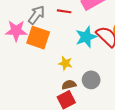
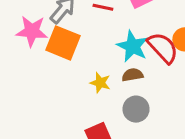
cyan star: (86, 37) -> (133, 46), turned -30
brown semicircle: (69, 85) -> (132, 75), moved

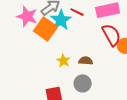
cyan star: (133, 46) -> (61, 20), moved
red semicircle: (163, 48) -> (111, 35), moved

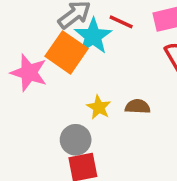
pink star: (27, 16) -> (29, 73), moved
gray circle: (83, 83) -> (76, 140), moved

